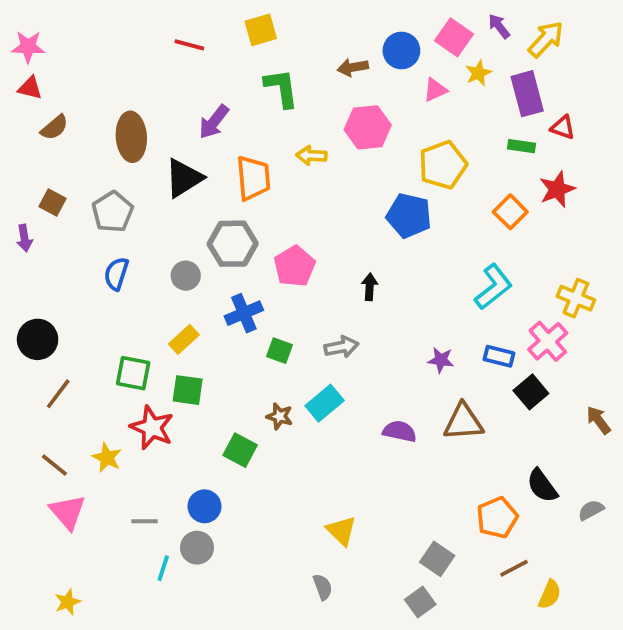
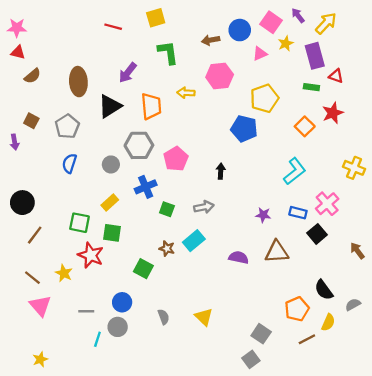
yellow cross: (576, 298) -> (354, 168), moved
gray semicircle: (323, 587) -> (164, 317), moved
yellow semicircle: (550, 595) -> (328, 322), moved

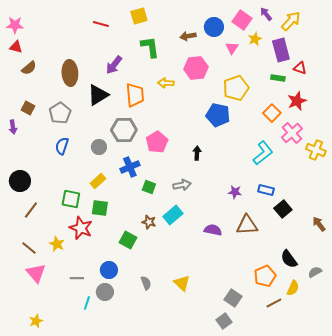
pink triangle: (260, 54) -> (232, 48), turned -32
pink cross: (327, 204) -> (292, 133), moved

